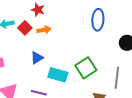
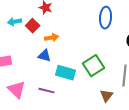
orange arrow: (44, 30) -> (52, 38), moved
blue triangle: (37, 58) -> (44, 56), turned 48

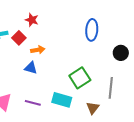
cyan rectangle: (66, 73) -> (62, 100), moved

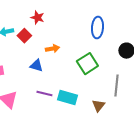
orange arrow: (38, 50) -> (52, 49), moved
green square: (80, 78) -> (87, 64), moved
purple line: (33, 103) -> (44, 94), moved

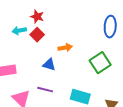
red star: (37, 18) -> (37, 17), moved
purple line: (44, 94) -> (45, 90), moved

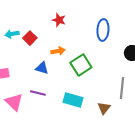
red star: (37, 17) -> (59, 20), moved
green square: (100, 63) -> (81, 65), moved

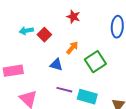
orange arrow: (58, 51) -> (72, 48), turned -40
purple line: (38, 93) -> (64, 90), moved

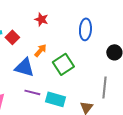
blue triangle: (56, 65) -> (24, 67), size x1.5

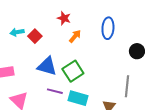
orange arrow: (40, 50) -> (75, 36), moved
green square: (63, 64) -> (73, 71), moved

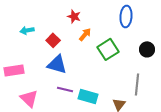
blue ellipse: (108, 28) -> (126, 16), moved
red square: (35, 36) -> (53, 40), moved
green square: (73, 71) -> (108, 49), moved

